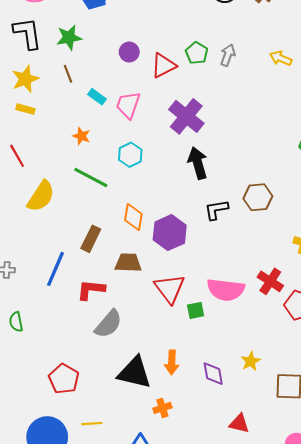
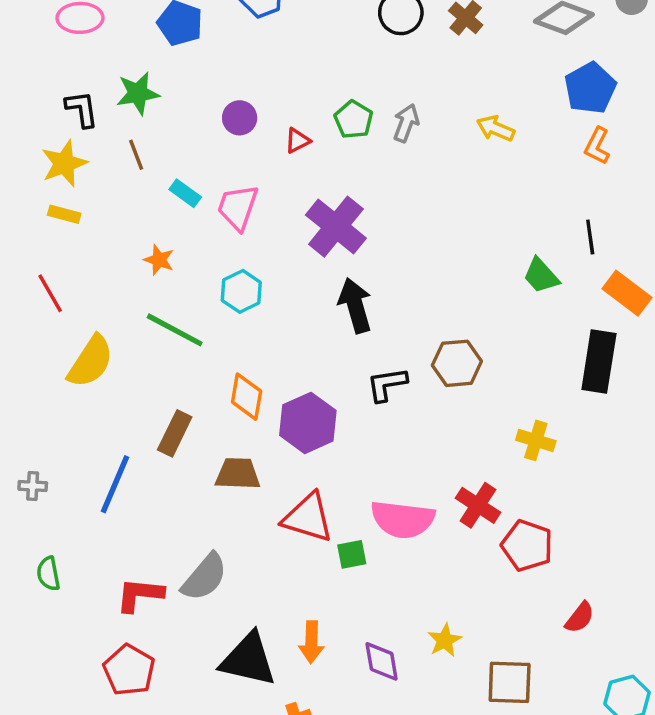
black L-shape: (27, 33) -> (82, 109), moved, size x0.7
red triangle: (163, 66) -> (297, 141), size x0.6
red triangle: (170, 289) -> (308, 518), turned -36
red L-shape: (91, 290) -> (140, 595), moved

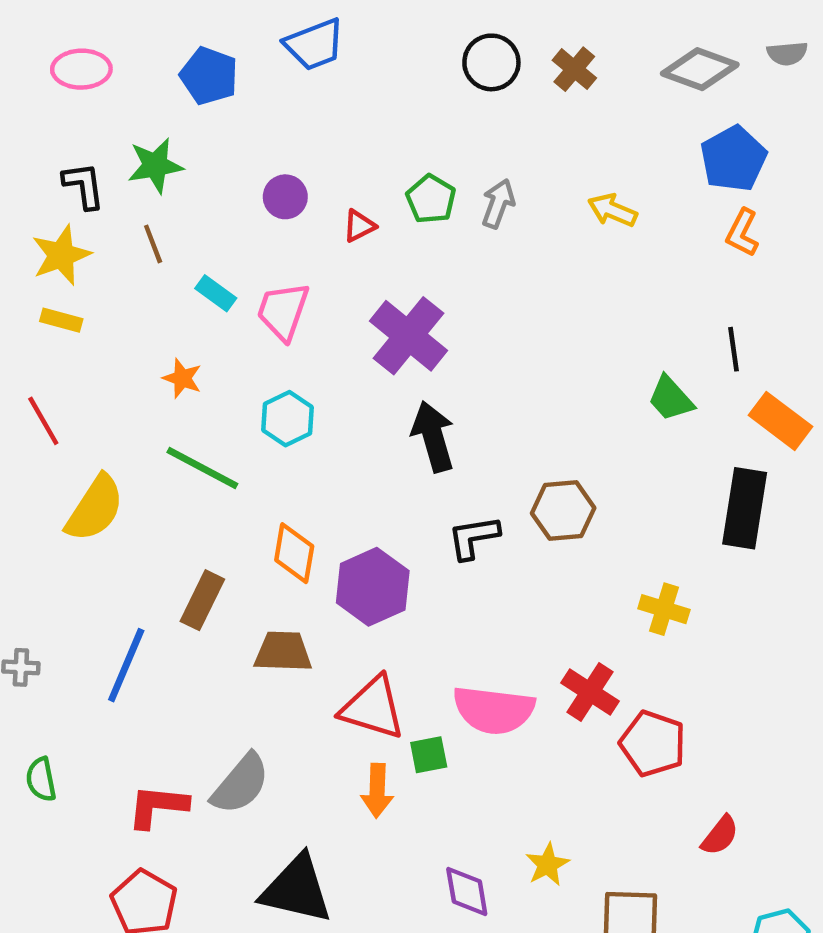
orange arrow: (311, 642) -> (377, 791), moved

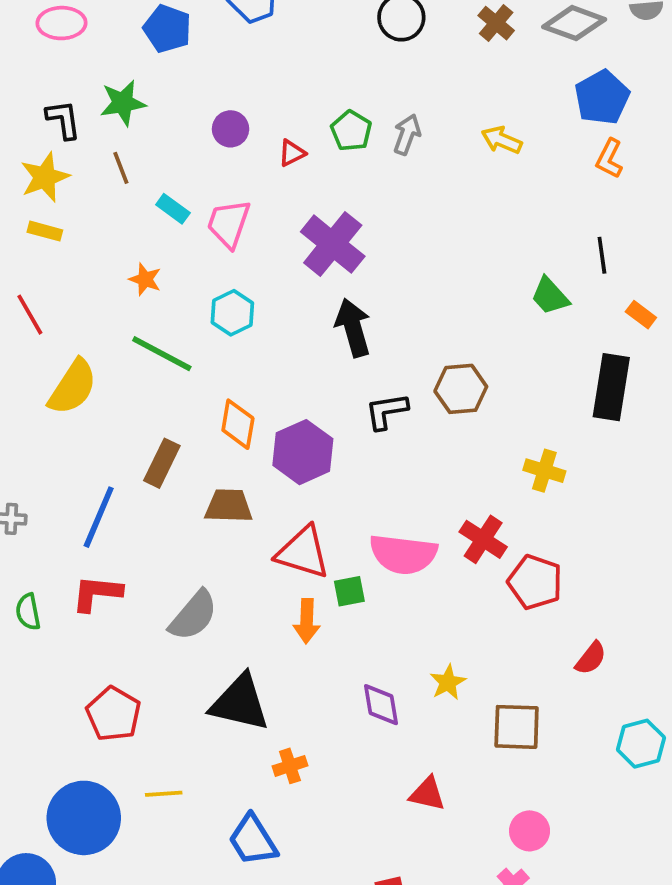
brown cross: (574, 69) -> (496, 23), moved
orange rectangle: (780, 421) -> (641, 315), size x0.6
red L-shape: (158, 806) -> (97, 593), moved

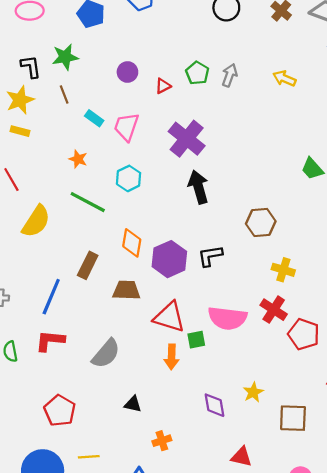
black L-shape: (387, 411) -> (210, 256), moved
yellow cross: (544, 471) -> (283, 270), moved
black triangle: (240, 703) -> (133, 404), size x0.5

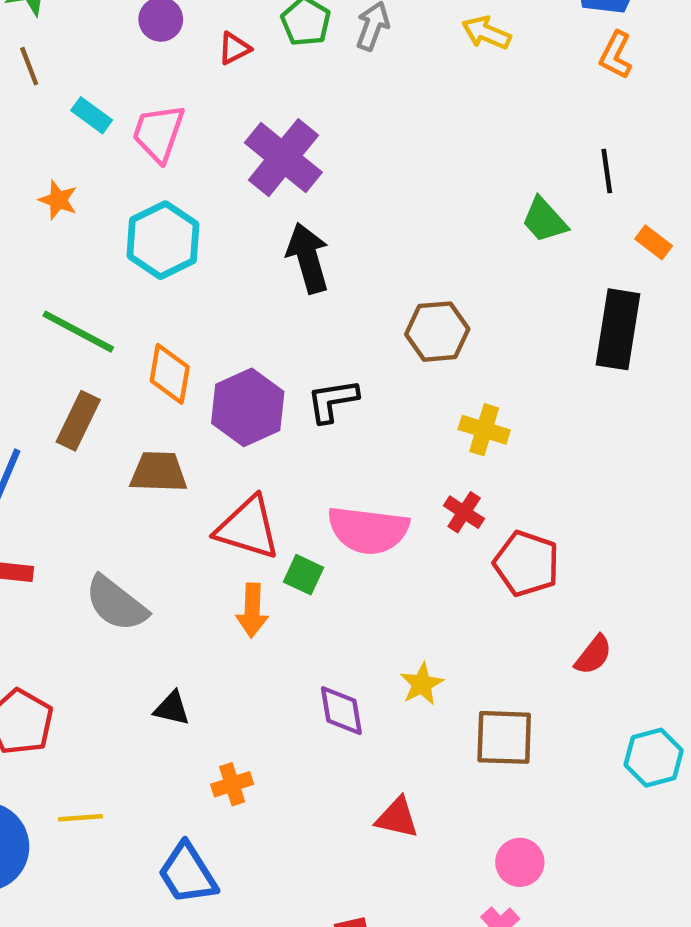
cyan hexagon: (129, 178) -> (163, 240), size x1.4
green line: (88, 202) -> (78, 332), moved
red cross: (274, 310) -> (464, 512), size x0.7
green square: (196, 340) -> (303, 575), turned 36
gray semicircle: (106, 354) -> (116, 604), turned 88

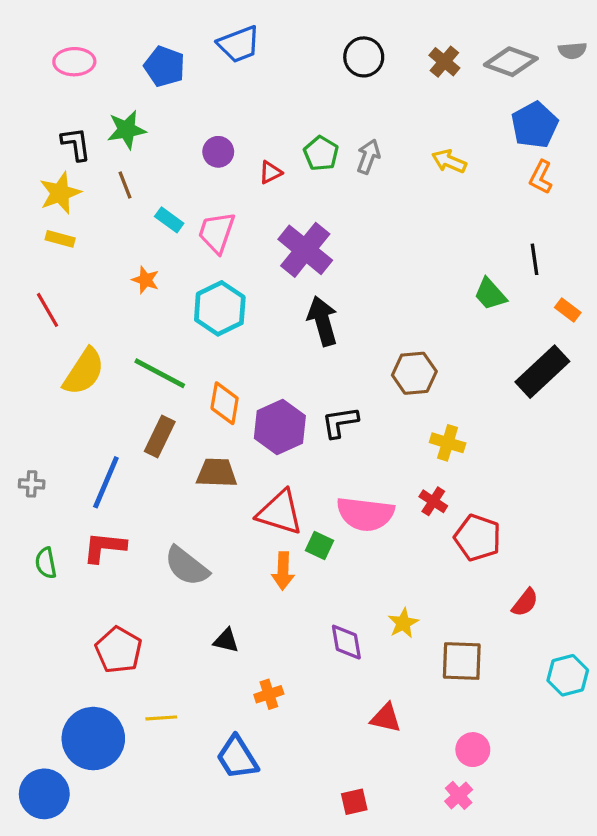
black rectangle: (618, 329) -> (542, 372), turned 38

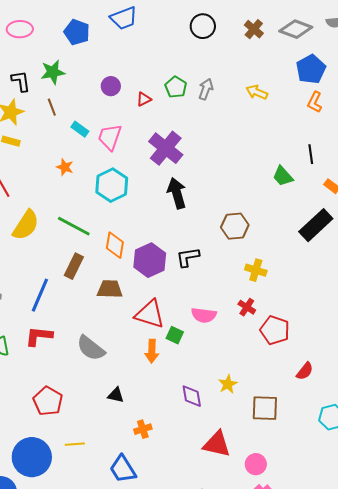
pink semicircle: (365, 514) -> (204, 315), size x0.7
red triangle: (386, 718) -> (217, 444), size x1.4
pink circle: (473, 750) -> (256, 464), moved

